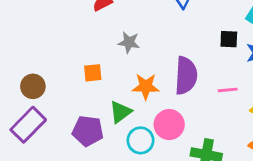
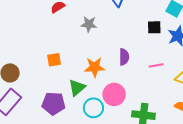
gray star: (129, 42) -> (89, 24), moved
purple semicircle: (186, 76) -> (124, 57), size x0.6

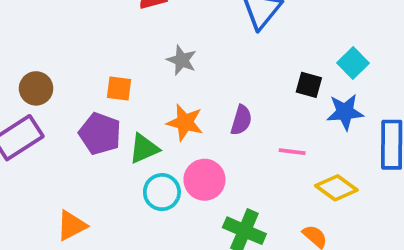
gray star: (89, 24) -> (182, 60), moved
purple pentagon: (53, 104) -> (100, 134), moved

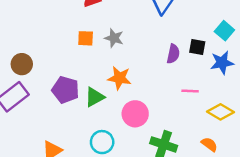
orange square: (119, 88) -> (86, 38), moved
purple semicircle: (241, 120) -> (173, 54), moved
cyan circle: (162, 192) -> (102, 142), moved

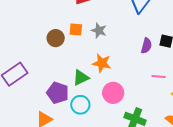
brown circle: (22, 64) -> (56, 38), moved
purple pentagon: (65, 90) -> (58, 93), moved
cyan circle: (102, 142) -> (80, 105), moved

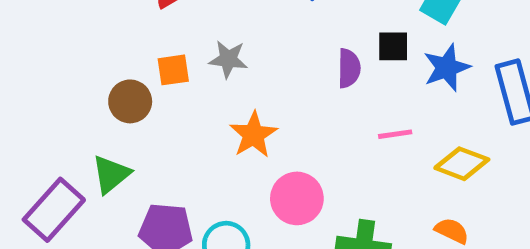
orange star: (102, 63) -> (253, 135), turned -30
green triangle: (81, 78) -> (111, 174), moved

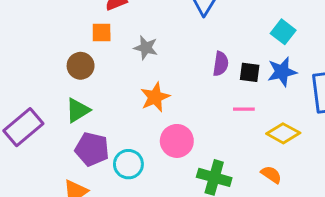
black square: (393, 46) -> (250, 72), moved
orange square: (173, 70) -> (102, 33), moved
green triangle: (111, 174) -> (78, 110), moved

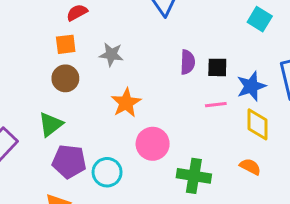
cyan square: (283, 32) -> (260, 19), moved
brown circle: (81, 66) -> (65, 78), moved
blue star: (282, 72) -> (251, 86), moved
yellow diamond: (283, 133) -> (258, 124), turned 68

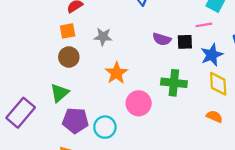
purple semicircle: (188, 62) -> (162, 39), turned 108
pink line: (216, 105) -> (204, 25), moved
green cross: (194, 176) -> (174, 83), moved

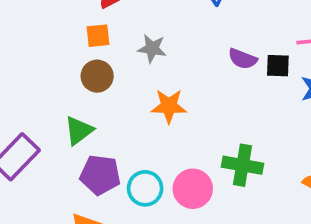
orange star: (116, 73) -> (169, 106), turned 30
green cross: (174, 83) -> (243, 165), moved
pink circle: (139, 103) -> (193, 189), moved

